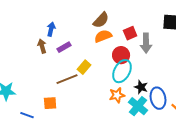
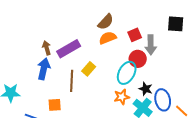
blue arrow: (51, 29) -> (44, 69), moved, size x1.5
purple rectangle: (64, 47) -> (69, 49), size x1.6
red circle: (121, 55) -> (138, 59), moved
brown line: (67, 79) -> (72, 81), turned -65

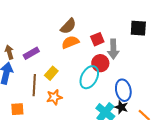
purple rectangle: (69, 49) -> (31, 53), size x0.7
black star: (146, 89) -> (121, 107), moved
orange star: (122, 97) -> (54, 97), moved
blue ellipse: (163, 100) -> (123, 90), moved

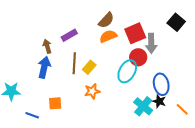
black square: (138, 28) -> (176, 22), turned 36
red square: (97, 39) -> (135, 33), size x1.5
purple rectangle: (31, 53) -> (69, 35), moved
brown line: (34, 85) -> (74, 63), moved

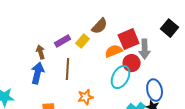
orange semicircle: (108, 36) -> (114, 51), moved
yellow rectangle: (89, 67) -> (83, 41), moved

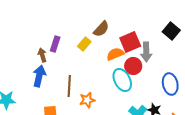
purple rectangle: (63, 41) -> (55, 44), moved, turned -42
brown line: (68, 69) -> (69, 86), moved
cyan ellipse: (121, 77) -> (122, 80), turned -55
blue ellipse: (155, 90) -> (170, 84), moved

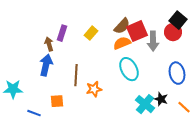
brown semicircle: (101, 29) -> (122, 26), moved
red circle: (133, 66) -> (173, 32), moved

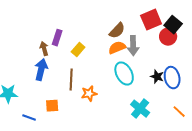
red square: (137, 31) -> (151, 20), moved
yellow rectangle: (91, 33) -> (78, 50), moved
gray arrow: (153, 41) -> (133, 46), moved
black star: (161, 99) -> (157, 77), moved

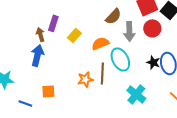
red circle: (168, 37) -> (152, 28), moved
orange semicircle: (117, 48) -> (100, 43), moved
brown line: (71, 80) -> (102, 73), moved

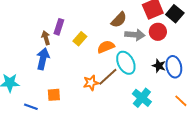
gray arrow: (129, 31) -> (135, 35), turned -84
brown line: (102, 73) -> (108, 77), turned 45

